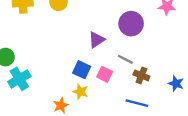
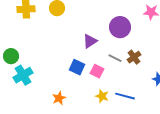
brown cross: (141, 75) -> (134, 57), moved, turned 32
yellow star: (80, 92) -> (102, 96), moved

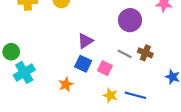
purple triangle: (90, 41) -> (85, 41), moved
brown cross: (134, 57) -> (145, 53), turned -32
orange star: (59, 98) -> (66, 84), moved

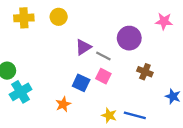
purple triangle: (85, 41) -> (83, 47), moved
gray line: (125, 54) -> (103, 56), moved
pink square: (105, 68) -> (103, 76), moved

